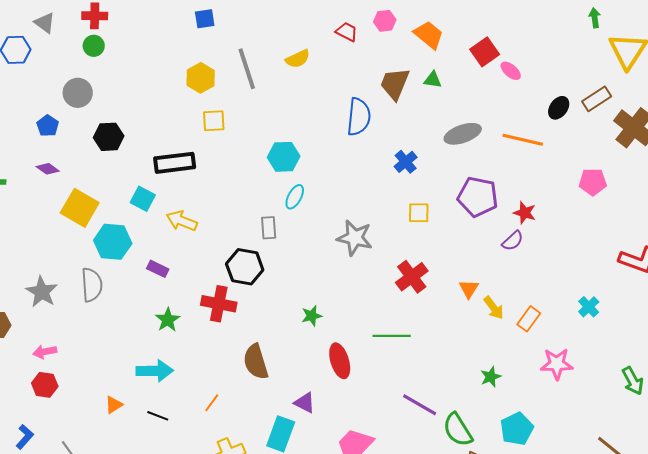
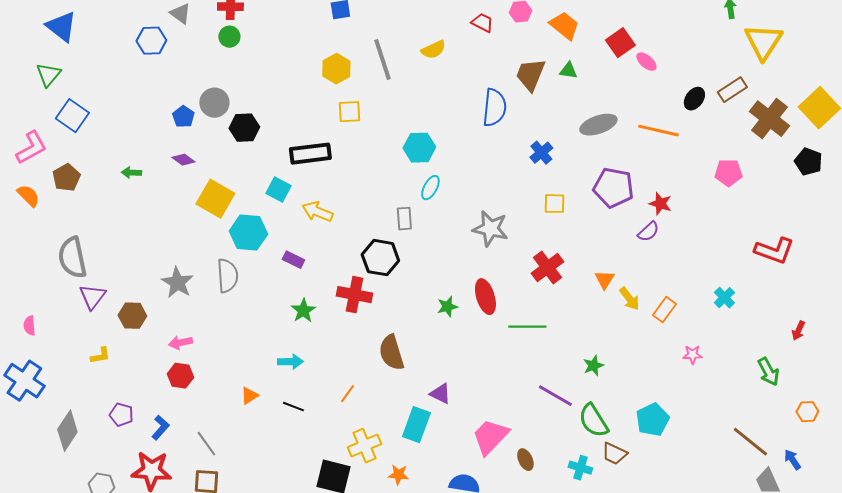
gray circle: (78, 93) -> (214, 103), moved
red ellipse: (340, 361) -> (485, 297), moved
pink star: (557, 364) -> (692, 355), size x0.6
cyan arrow: (155, 371) -> (290, 362), size x0.7
green star: (491, 377) -> (593, 366), moved

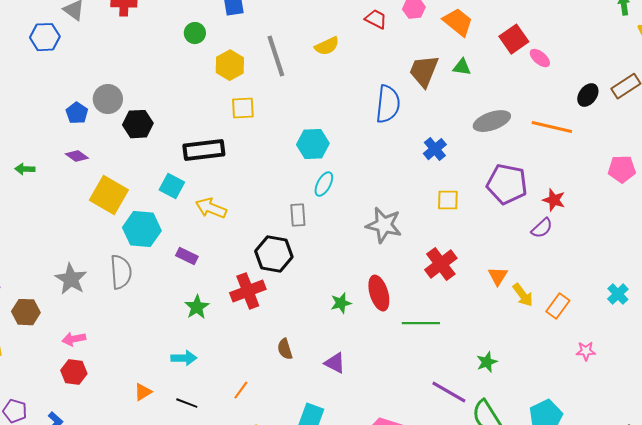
green circle: (229, 37) -> (195, 33), moved
red cross: (354, 295) -> (248, 291), turned -32
brown semicircle: (391, 353) -> (285, 349), size x0.6
purple triangle: (440, 394) -> (335, 363), moved

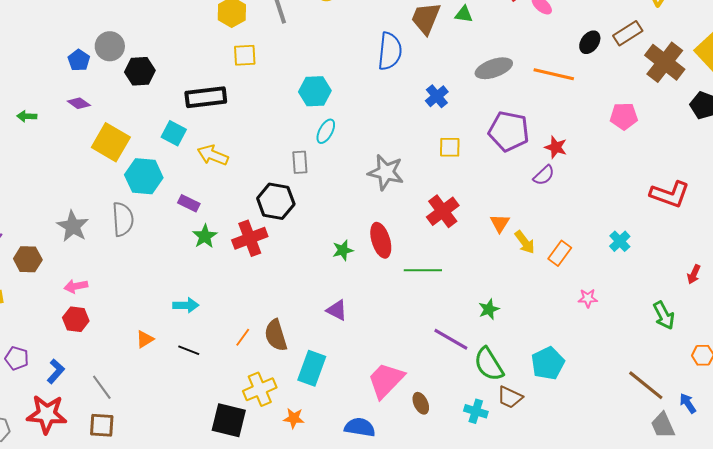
green star: (197, 307) -> (205, 236), moved
brown semicircle: (285, 349) -> (276, 335), moved, size x1.5

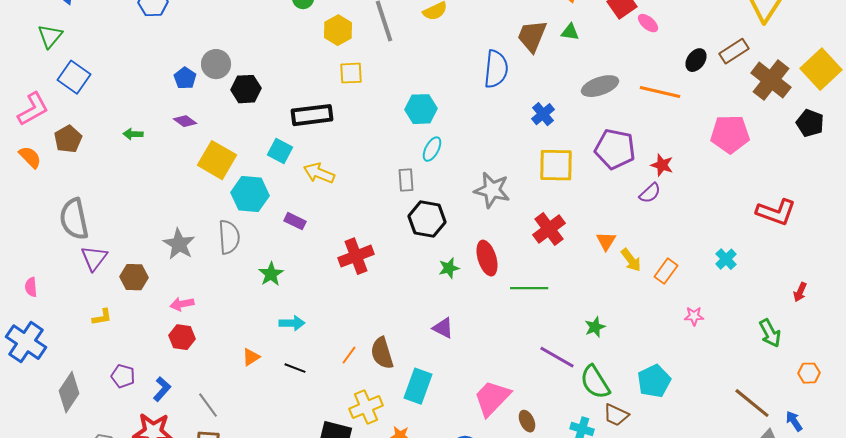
pink pentagon: (624, 116) -> (730, 134), size x1.4
yellow square: (450, 147) -> (556, 165), size x1.6
black hexagon: (276, 201) -> (427, 219), moved
green star: (205, 236) -> (271, 274), moved

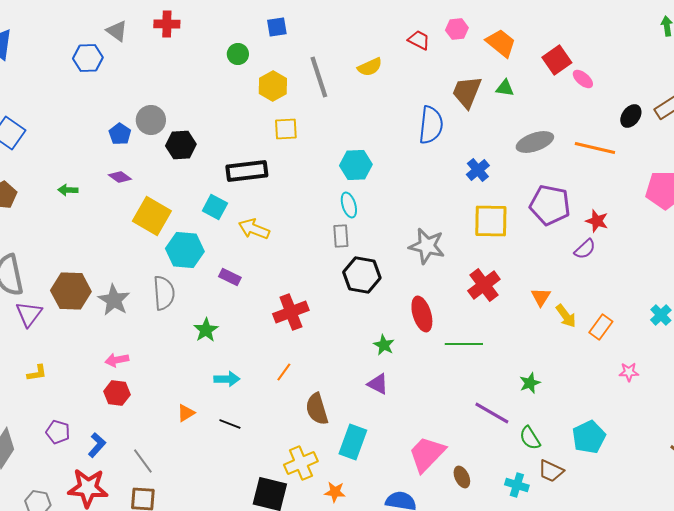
cyan ellipse: (432, 149) -> (349, 205), moved, turned -45
green star: (449, 268) -> (384, 345), moved, turned -30
brown hexagon: (134, 277) -> (71, 291), moved, size x1.4
orange line: (349, 355) -> (284, 372), moved
green semicircle: (595, 382) -> (530, 438), size x0.7

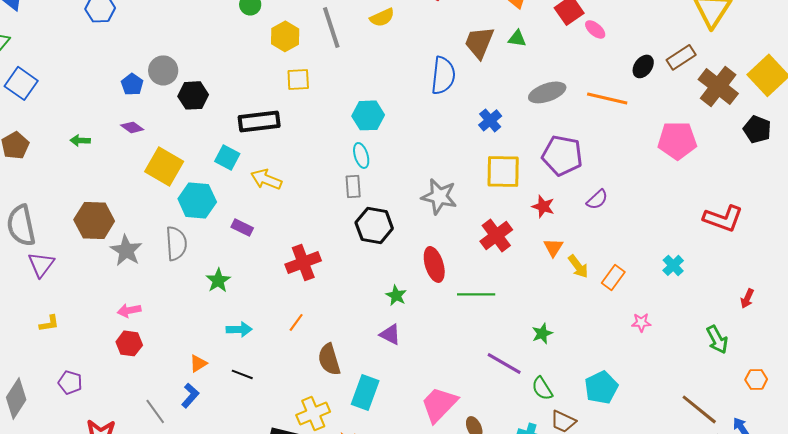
red star: (597, 221) -> (543, 206), moved
brown hexagon: (71, 291) -> (94, 220), moved
blue L-shape: (97, 445) -> (190, 395), moved

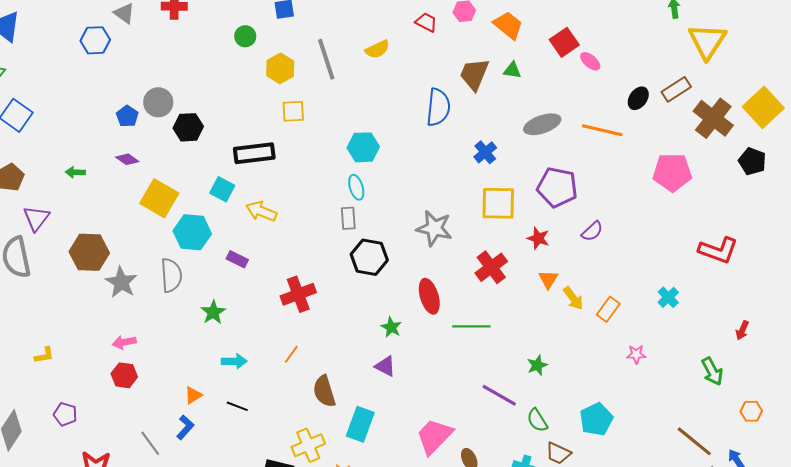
purple triangle: (41, 264) -> (36, 218), moved

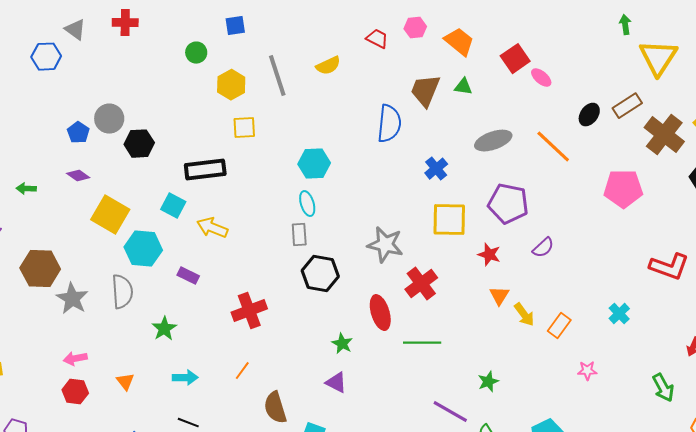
orange line: (602, 130) -> (553, 147), turned 30
red cross: (491, 267) -> (421, 284), moved
orange triangle: (193, 395) -> (125, 382), moved, turned -36

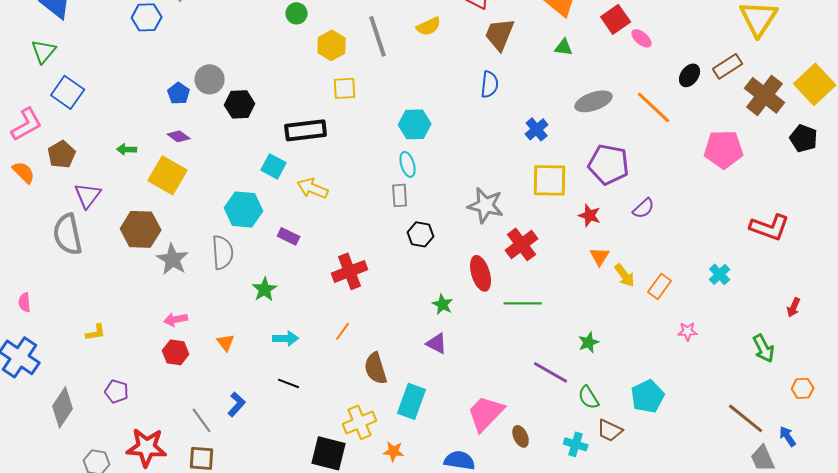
brown trapezoid: (425, 91) -> (500, 34), moved
blue semicircle: (389, 124) -> (490, 84), size x0.7
yellow square: (110, 215) -> (168, 175), moved
black hexagon: (320, 274) -> (421, 234), size x0.7

